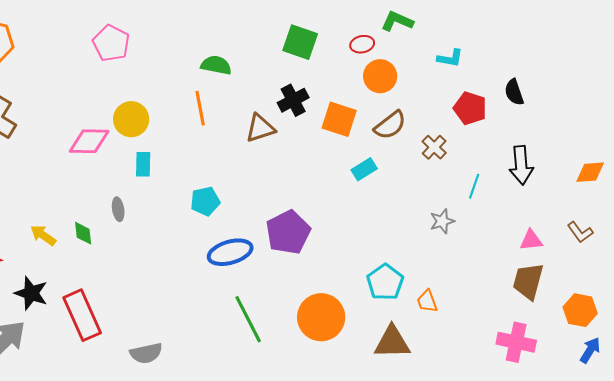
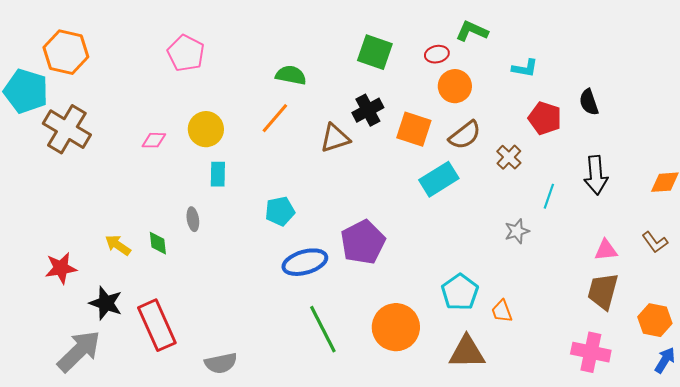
orange line: (200, 108) -> (275, 118), turned 52
pink diamond: (89, 141) -> (154, 140), moved, size x0.6
cyan rectangle: (364, 169) -> (439, 179), size x1.5

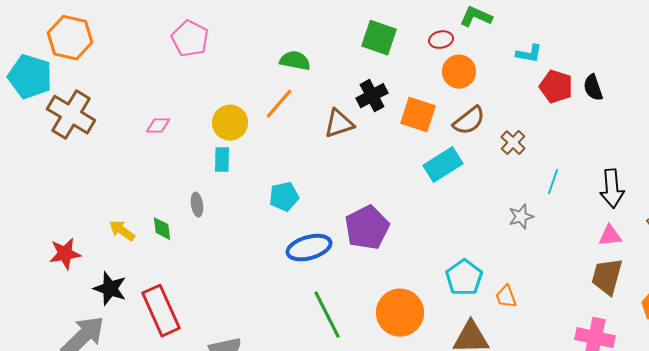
red pentagon: (545, 118) -> (556, 87), moved
yellow circle: (206, 129) -> (230, 123), moved
black arrow: (596, 175) -> (612, 189), moved

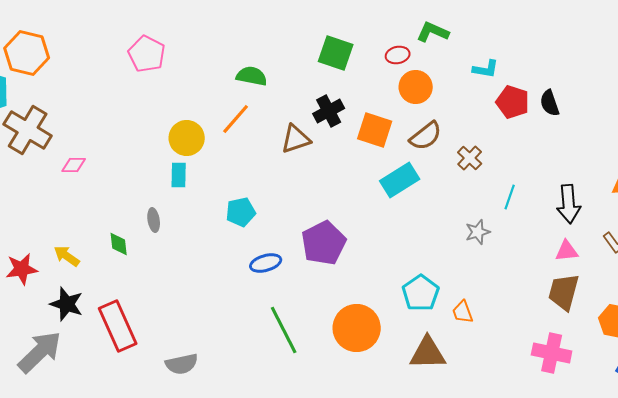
pink diamond: (158, 126) -> (74, 165), moved
yellow arrow: (122, 231) -> (67, 256), moved
blue ellipse: (309, 248) -> (266, 263), size x0.7

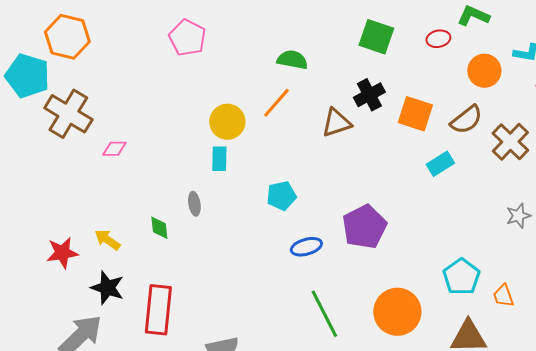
orange circle: (416, 87) -> (484, 71), moved
brown cross: (470, 158) -> (510, 142), size x1.5
cyan rectangle: (400, 180) -> (440, 164), size x0.7
red rectangle: (118, 326) -> (158, 310), turned 30

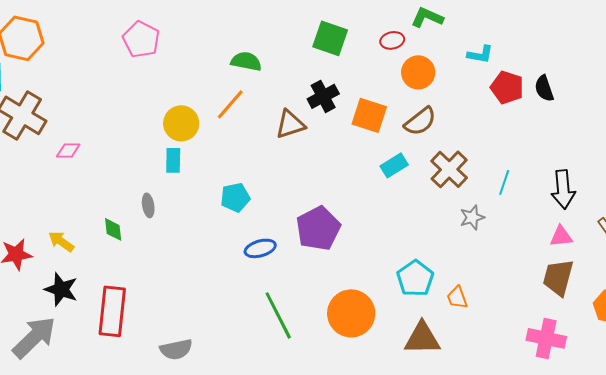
orange circle: (484, 71) -> (418, 72), moved
brown cross: (510, 142) -> (449, 169), moved

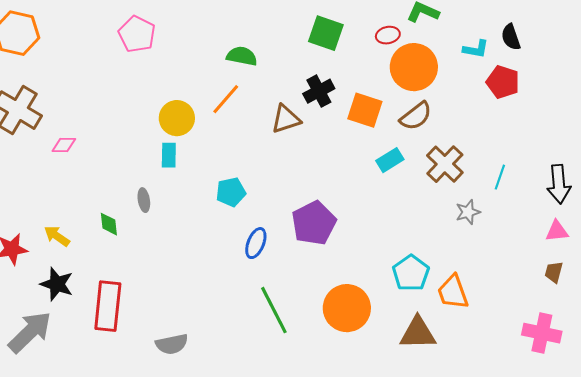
orange circle: (418, 72) -> (414, 67), size x1.4
black semicircle: (544, 88) -> (511, 37), moved
blue ellipse: (260, 248) -> (256, 243), turned -52
brown trapezoid: (558, 277) -> (554, 272), size x0.6
orange trapezoid: (457, 297) -> (453, 292), size x1.5

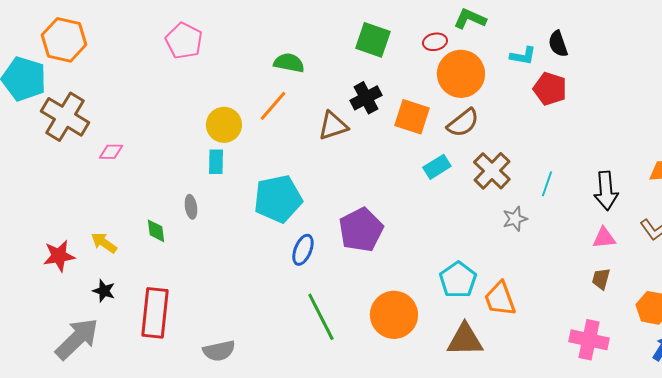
cyan pentagon: (231, 192) -> (278, 199), size x1.6
black star: (57, 284) -> (104, 291), size x0.7

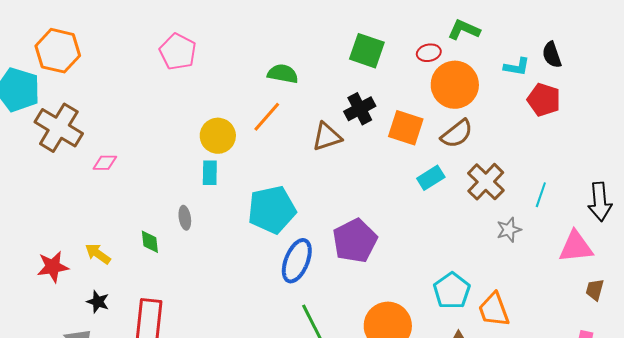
pink triangle: (604, 238) -> (576, 247), moved, size x1.5
blue ellipse: (303, 250) -> (297, 261), size x1.4

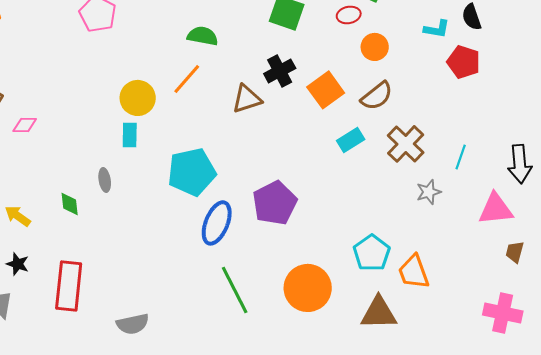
orange circle: (455, 85) -> (375, 47), size x0.6
orange square: (406, 128) -> (326, 90), turned 36

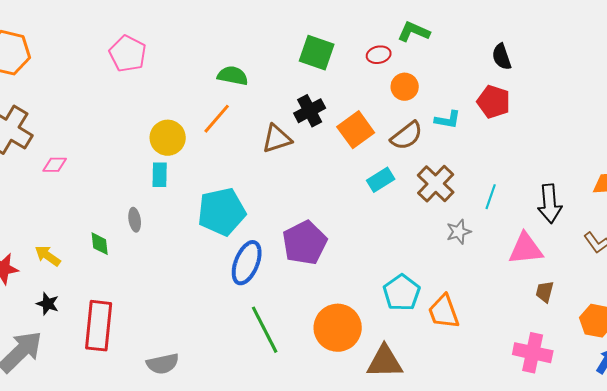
cyan L-shape: (437, 29) -> (448, 120), moved
brown triangle: (379, 313) -> (385, 362), moved

